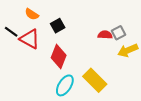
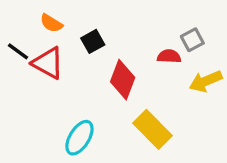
gray square: (118, 33) -> (192, 40), moved
red diamond: (59, 57) -> (123, 80), moved
cyan ellipse: (65, 85) -> (79, 138), moved

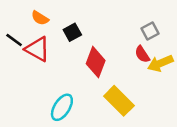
red semicircle: (169, 56) -> (142, 54), moved, turned -126

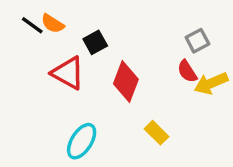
black line: (14, 40) -> (32, 25), moved
red triangle: (37, 49) -> (68, 73), moved
yellow rectangle: (119, 101) -> (157, 133), size x0.6

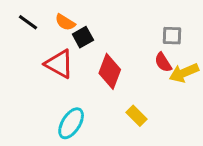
orange semicircle: (53, 24) -> (65, 22), moved
gray square: (197, 41) -> (172, 36), turned 30

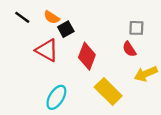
yellow arrow: (184, 73) -> (146, 74), moved
yellow rectangle: (136, 116) -> (108, 91), size x1.6

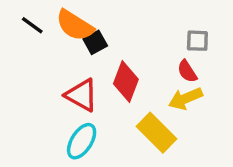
orange semicircle: (52, 17) -> (75, 25), size x1.6
red triangle: (47, 50) -> (82, 95), moved
yellow arrow: (146, 74) -> (185, 99), moved

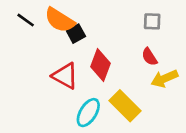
gray square: (197, 41) -> (152, 21), moved
yellow arrow: (185, 99) -> (164, 79), moved
cyan ellipse: (82, 141) -> (88, 113), moved

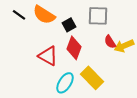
gray square: (152, 21) -> (98, 16), moved, size x1.5
black square: (76, 34) -> (69, 25), moved
yellow arrow: (164, 79) -> (124, 46), moved

